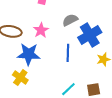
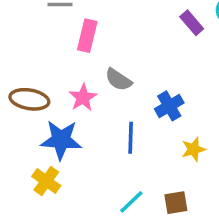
gray semicircle: (70, 20) -> (118, 80), moved, turned -119
blue cross: (90, 35) -> (169, 106), size x0.7

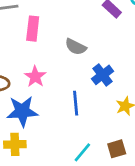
gray semicircle: (118, 80) -> (76, 47), moved
yellow cross: (46, 181) -> (15, 144), turned -30

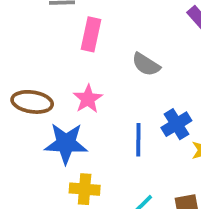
blue cross: (102, 75) -> (176, 124), moved
yellow cross: (15, 144) -> (85, 189), moved

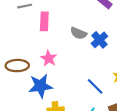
blue cross: (176, 124) -> (99, 40), moved
blue line: (138, 140) -> (95, 86), moved, turned -36

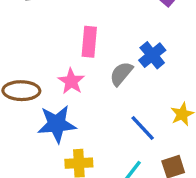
pink rectangle: (44, 21) -> (89, 42), moved
gray semicircle: (79, 33) -> (121, 74), moved, turned 105

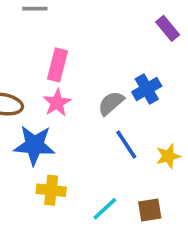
pink rectangle: (89, 42) -> (58, 65), moved
blue line: (143, 128) -> (126, 144), moved

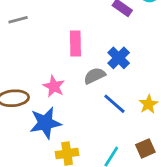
pink rectangle: (58, 65) -> (75, 43), moved
gray semicircle: (111, 103) -> (95, 76), turned 30

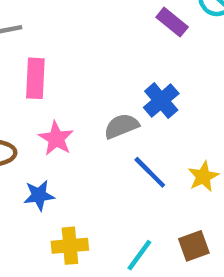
pink rectangle: (75, 43) -> (35, 78), moved
blue star: (45, 123) -> (39, 195), size x0.6

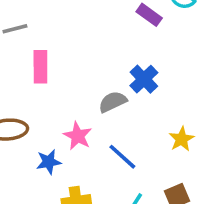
pink star: (56, 138) -> (78, 136), moved
blue line: (150, 172) -> (122, 157), moved

